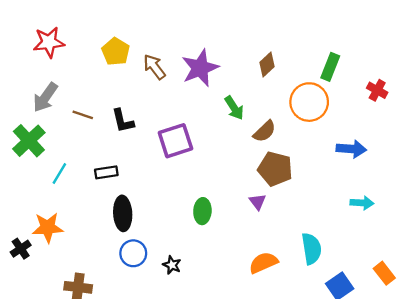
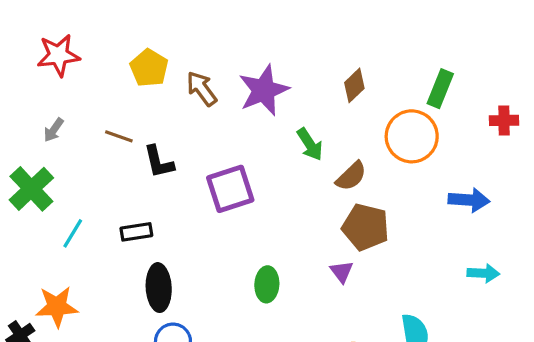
red cross: (377, 90) -> (504, 120), turned -30
gray arrow: (45, 97) -> (54, 130), size x0.6
brown line: (83, 115) -> (119, 136), moved

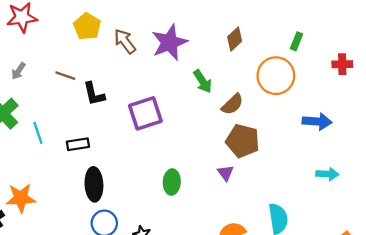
green rectangle: (440, 89) -> (296, 41), size x0.7
cyan line: (73, 233) -> (38, 133), moved, turned -50

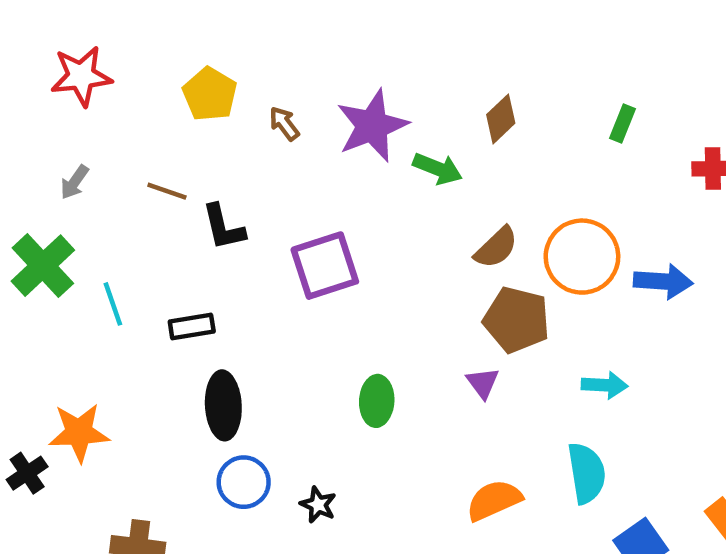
brown arrow: (125, 41) -> (284, 123), size x0.7
orange circle: (276, 76) -> (582, 257), moved
green arrow: (203, 81) -> (438, 169), moved, turned -35
cyan arrow: (327, 174) -> (605, 385), moved

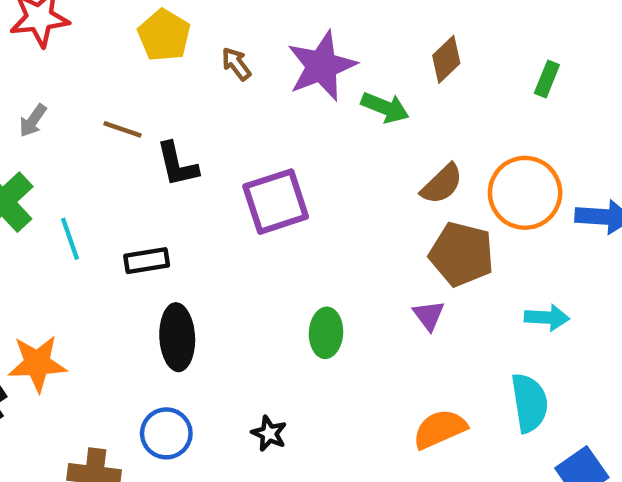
green rectangle: (623, 123) -> (547, 79), moved
blue circle: (244, 482) -> (166, 433), moved

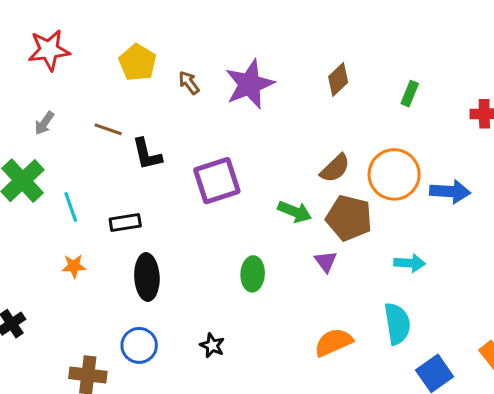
green arrow: (385, 107) -> (295, 212), moved
orange star: (37, 363) -> (74, 266), moved, size x0.6

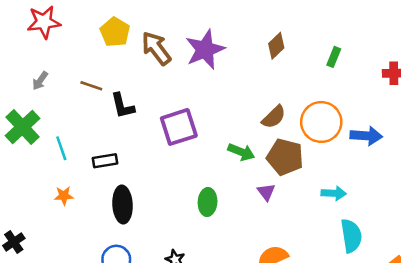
brown arrow: (189, 83) -> (156, 48), size x1.8
cyan semicircle: (397, 324) -> (351, 236), moved

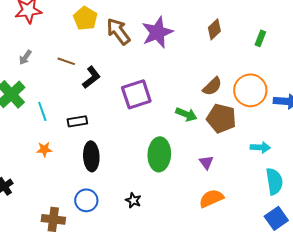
black L-shape: (123, 106) -> (91, 77), turned -115
purple triangle: (266, 192) -> (206, 162), moved
green ellipse: (208, 202) -> (159, 154), size x1.5

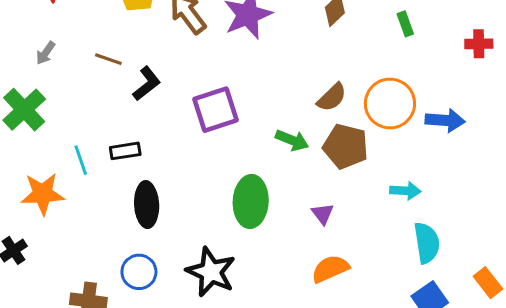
green rectangle: (260, 38) -> (405, 24), turned -42
cyan line: (42, 111) -> (81, 160), moved
orange star: (44, 149) -> (43, 194), moved, size x1.8
black star: (133, 200) -> (211, 272), size x2.0

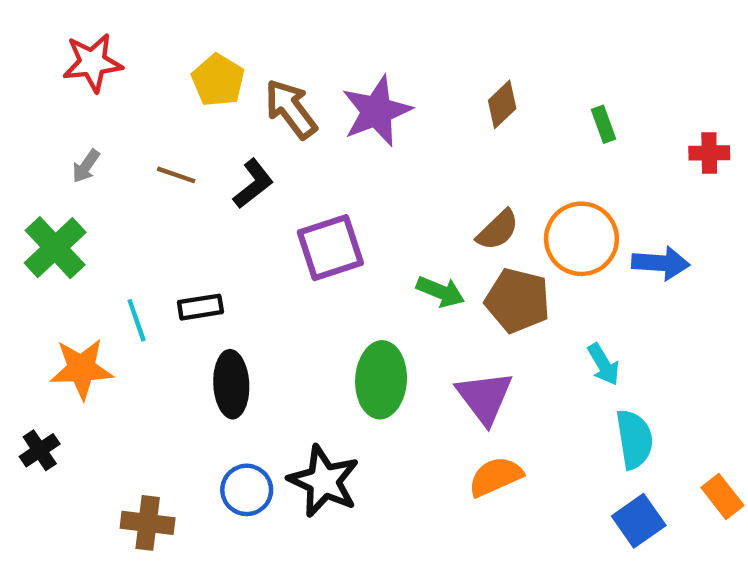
black L-shape: (147, 84) -> (253, 184), moved
cyan arrow: (405, 191) -> (603, 364), turned 56
purple triangle: (323, 214) -> (485, 397), size x1.8
blue circle: (139, 272) -> (247, 490), moved

